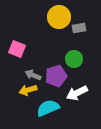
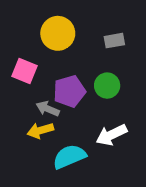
yellow circle: (59, 17) -> (58, 33), moved
purple pentagon: (56, 76) -> (69, 91), moved

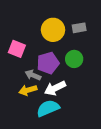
yellow circle: (58, 33) -> (53, 30), moved
white arrow: (111, 135) -> (55, 88), moved

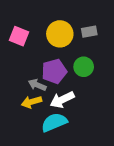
pink square: (17, 49) -> (19, 36), moved

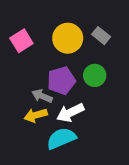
gray rectangle: (89, 32) -> (101, 36), turned 49
pink square: (19, 36) -> (21, 41), turned 36

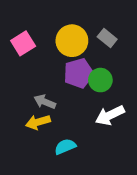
purple pentagon: (61, 81) -> (79, 73), moved
white arrow: (70, 113) -> (110, 115), moved
cyan semicircle: (61, 138) -> (65, 147), size x0.7

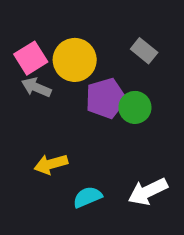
yellow circle: (72, 41) -> (75, 60), moved
gray arrow: (45, 102) -> (36, 87), moved
white arrow: (110, 115) -> (148, 192), moved

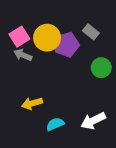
purple pentagon: (106, 98) -> (67, 45), moved
green circle: (135, 107) -> (101, 68), moved

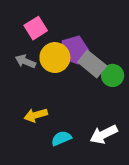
gray rectangle: (91, 32) -> (92, 64), moved, size x1.5
pink square: (19, 37) -> (36, 28), moved
yellow circle: (47, 38) -> (55, 58), moved

